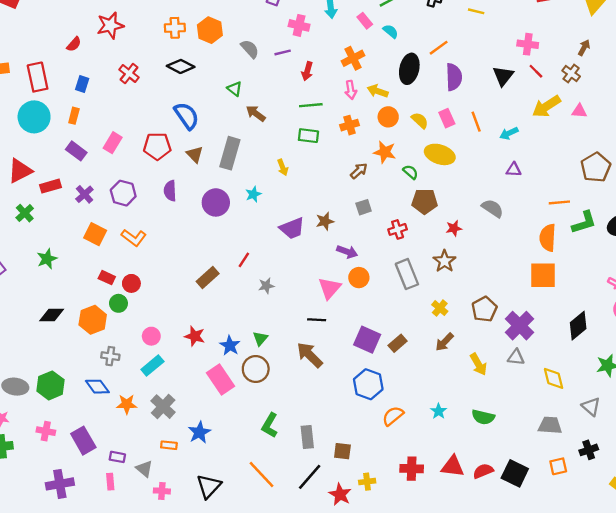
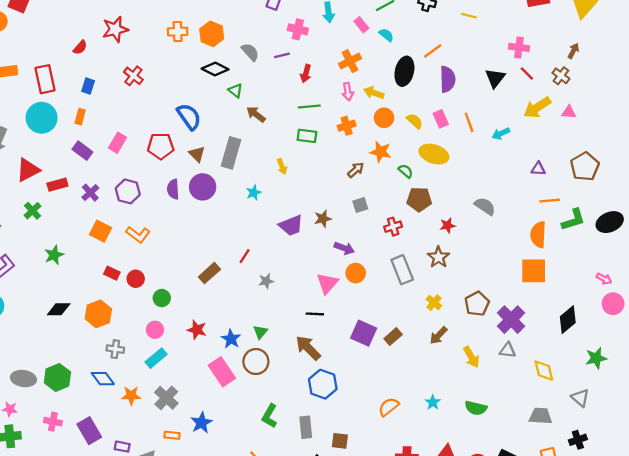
black diamond: (181, 66) -> (215, 69), moved
purple triangle: (514, 170) -> (538, 169), moved
purple circle: (216, 202) -> (203, 187), moved
green circle: (118, 303) -> (162, 298), moved
blue hexagon: (368, 384) -> (323, 384), moved

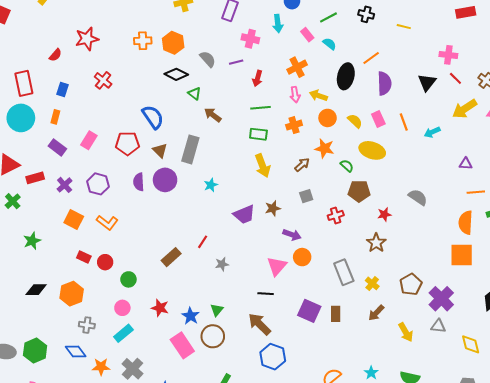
yellow arrow: (282, 166) -> (263, 166), moved, size x1.6
gray rectangle: (402, 270) -> (344, 272), moved
brown rectangle: (393, 337) -> (336, 314), turned -49

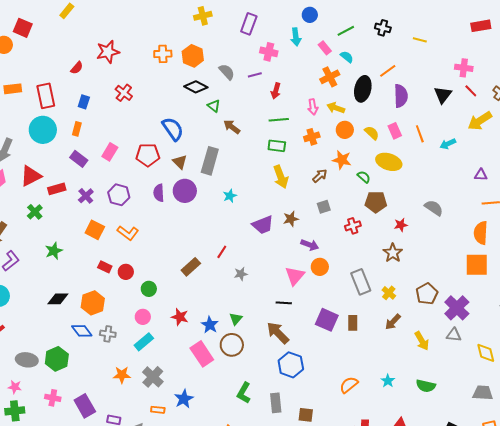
orange cross: (297, 67) -> (330, 77), moved
blue diamond: (76, 352) -> (82, 331), moved

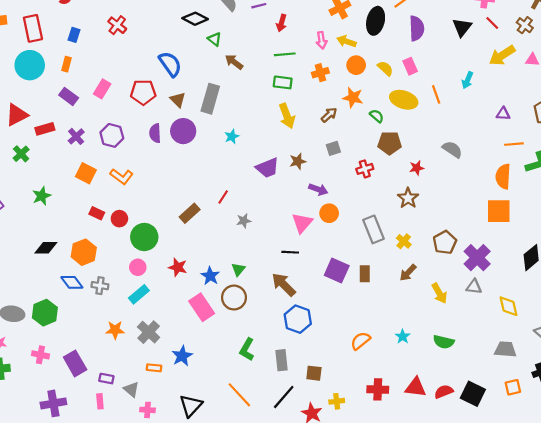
orange line: (420, 134) -> (436, 94), moved
cyan arrow: (448, 144) -> (467, 80), turned -42
green circle: (149, 289) -> (144, 237), size x1.6

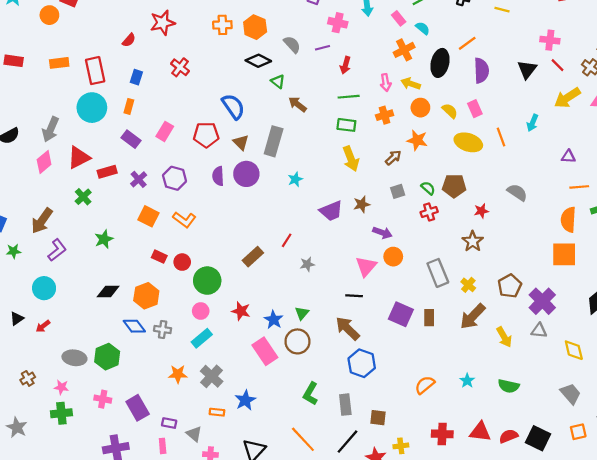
green semicircle: (377, 116) -> (428, 188), moved
brown arrow: (408, 273) -> (473, 316), size x1.5
gray trapezoid: (505, 349) -> (571, 394), turned 45

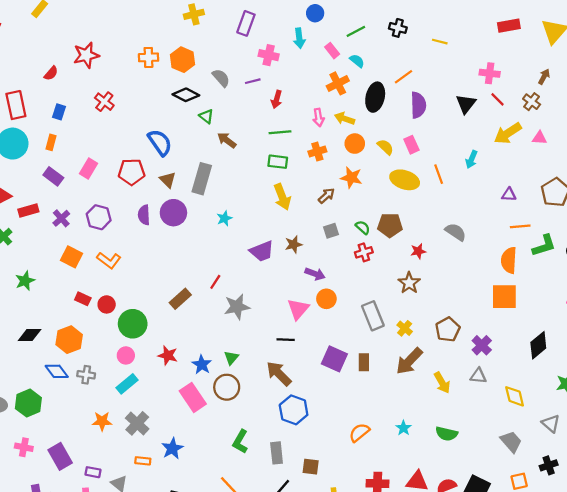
gray star: (307, 264) -> (237, 307), size x1.6
purple cross: (542, 301) -> (482, 345), size x0.7

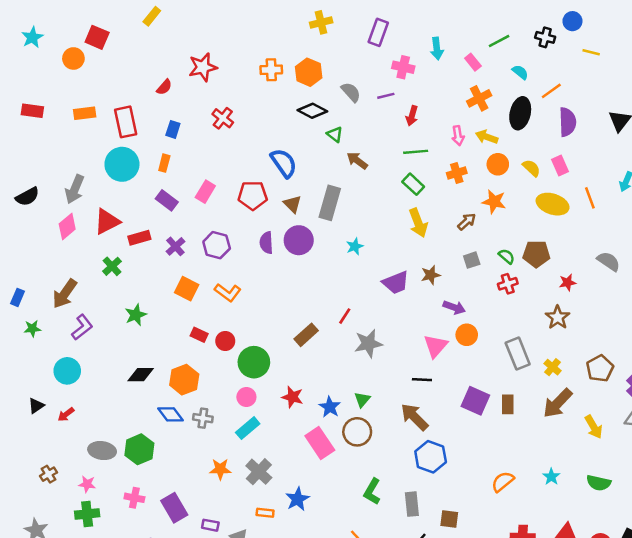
blue circle: (315, 13) -> (572, 21), moved
cyan semicircle: (357, 61) -> (520, 72), moved
green rectangle: (278, 162) -> (413, 184), turned 36

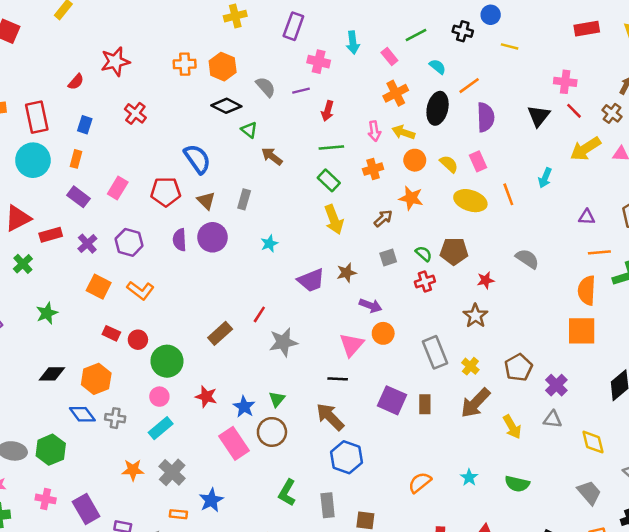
gray rectangle: (330, 203) -> (244, 199), size x0.6

